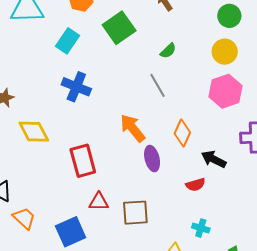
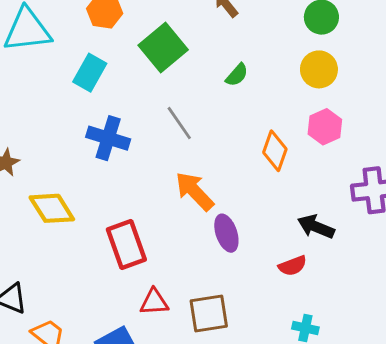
gray line: (158, 85) -> (179, 123), moved
pink hexagon: (225, 91) -> (325, 127), size x0.7
orange diamond: (182, 133) -> (275, 151), moved

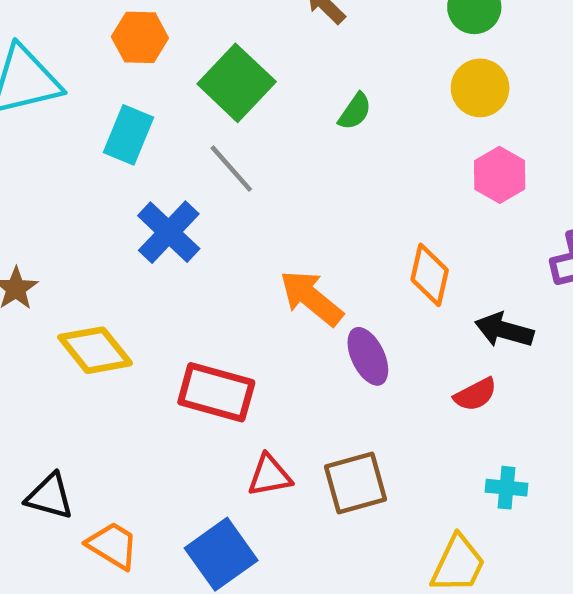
gray line: (179, 123) -> (231, 169), moved
blue cross: (108, 138) -> (169, 232), turned 33
orange diamond: (275, 151) -> (430, 275), moved
red rectangle: (126, 245) -> (216, 392), turned -48

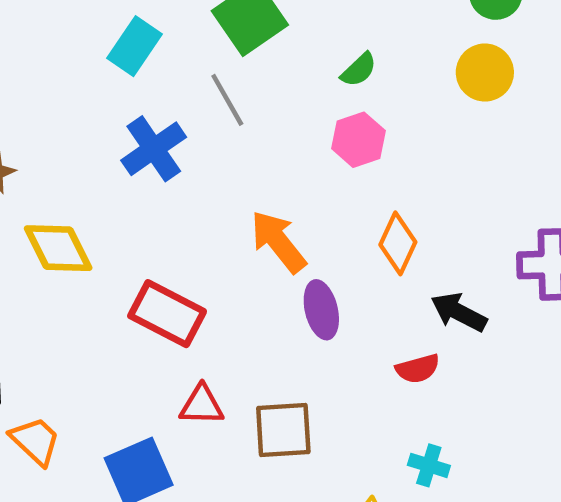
pink hexagon: (500, 175) -> (359, 140), moved

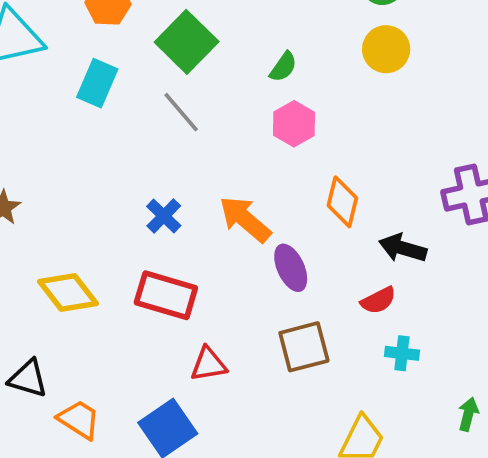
blue cross: (154, 149) -> (164, 216), moved, size x0.7
yellow diamond: (58, 248) -> (68, 292), moved
brown square: (283, 430) -> (304, 347), moved
cyan cross: (429, 465) -> (402, 353), moved

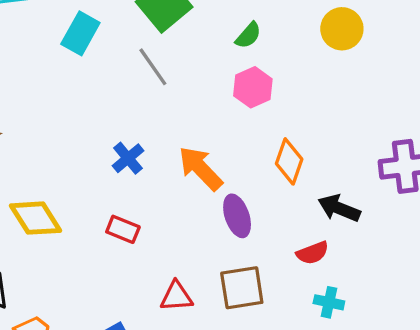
red rectangle: (166, 295) -> (123, 229), size x0.6
red triangle: (208, 364) -> (176, 296), moved

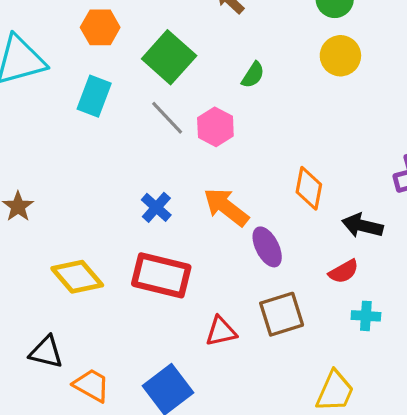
pink hexagon: (253, 87) -> (215, 127), moved
red rectangle: (123, 229) -> (161, 275), size x1.8

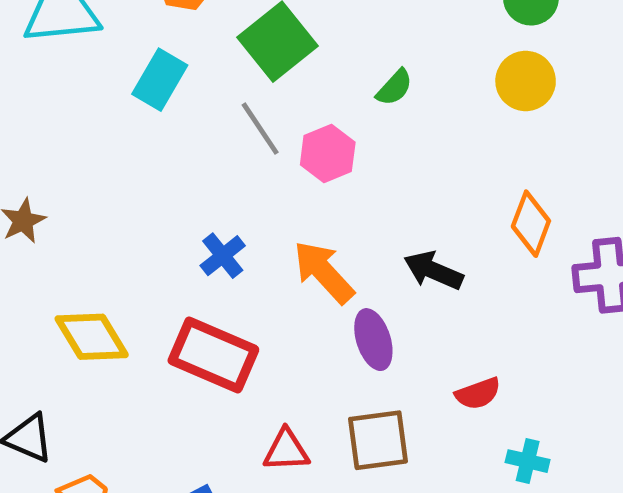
orange diamond: (309, 188) -> (531, 224), moved
black arrow: (362, 226) -> (433, 271), moved
cyan cross: (366, 316) -> (528, 461), moved

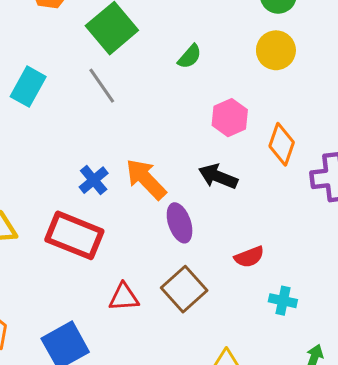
cyan rectangle: (160, 80) -> (28, 87), moved
pink hexagon: (328, 154) -> (230, 118), moved
blue cross: (223, 256) -> (94, 180), moved
brown square: (378, 440) -> (184, 289), turned -33

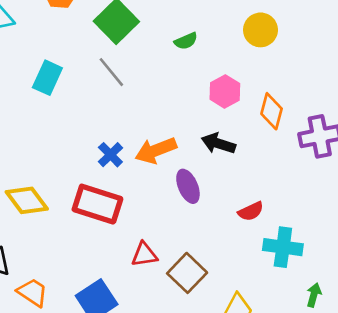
green semicircle: (190, 57) -> (186, 41), turned 30
orange arrow: (146, 179) -> (156, 150), turned -63
brown square: (184, 289) -> (187, 273), moved
cyan cross: (283, 301) -> (283, 247), size x1.6

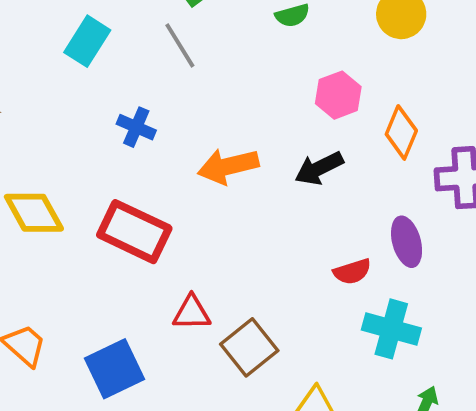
black arrow: (218, 143) -> (319, 168), turned -52
blue cross: (110, 155) -> (136, 127), moved, turned -30
purple ellipse: (188, 186) -> (407, 242), moved

